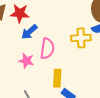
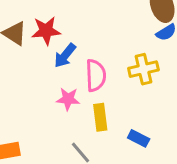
yellow cross: (81, 38) -> (143, 69), moved
yellow rectangle: (57, 78) -> (100, 117), moved

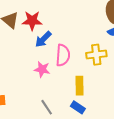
yellow rectangle: (100, 117) -> (79, 86), moved
blue rectangle: (139, 138) -> (78, 107), moved

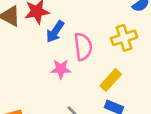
yellow rectangle: (79, 86) -> (111, 80), turned 54

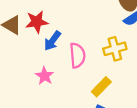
pink star: (61, 69) -> (45, 76), moved, turned 30

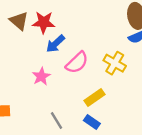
yellow cross: (115, 49) -> (115, 63), turned 35
pink semicircle: (77, 55) -> (77, 63), turned 40

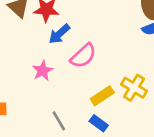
yellow cross: (115, 63) -> (134, 88), moved

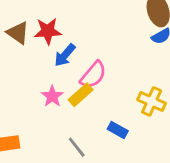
yellow rectangle: (102, 96) -> (81, 95), moved
blue rectangle: (99, 123) -> (118, 130), moved

